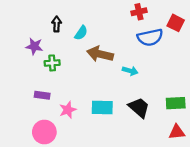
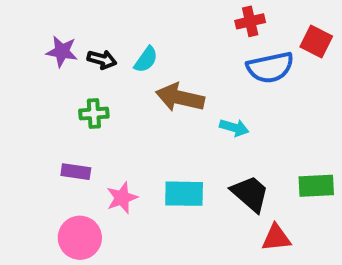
black arrow: (57, 24) -> (102, 59), moved, turned 104
purple star: (34, 46) -> (62, 51), moved
red triangle: (177, 132) -> (276, 238), moved

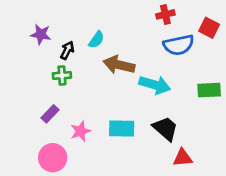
black arrow: (102, 59) -> (67, 50), moved, turned -78
cyan arrow: (234, 128) -> (155, 85), size x1.6
purple rectangle: (76, 172) -> (50, 114), turned -54
green rectangle: (316, 186) -> (209, 90), moved

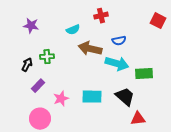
red cross: (165, 14) -> (101, 16), moved
cyan semicircle: (96, 40) -> (73, 30), turned 32
blue semicircle: (179, 45) -> (119, 41), moved, size x0.6
black arrow: (67, 50) -> (27, 65), moved
green rectangle: (209, 90) -> (144, 74), moved

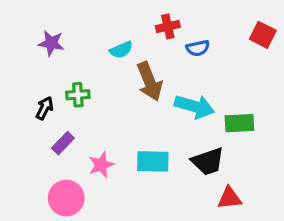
blue semicircle: (119, 41) -> (198, 48), moved
brown arrow: (90, 49) -> (149, 81), turned -125
black trapezoid: (125, 97) -> (208, 161), turned 120

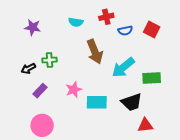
red square: (263, 35) -> (152, 29), moved
cyan semicircle: (121, 50) -> (76, 22), moved, turned 32
cyan arrow: (194, 106) -> (123, 67), turned 125
black arrow: (45, 108) -> (28, 68), turned -144
pink star: (101, 165) -> (74, 90), moved

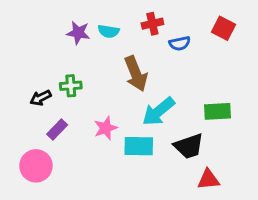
purple star: (33, 27) -> (78, 33), moved
red square: (152, 29) -> (224, 28), moved
cyan arrow: (123, 67) -> (158, 111), moved
pink circle: (42, 125) -> (36, 166), moved

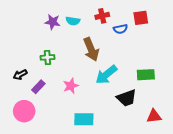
red square: (224, 28) -> (141, 18), moved, turned -35
black arrow: (41, 98) -> (20, 75), moved
cyan rectangle: (139, 146) -> (84, 119), moved
red triangle: (208, 179) -> (154, 116), moved

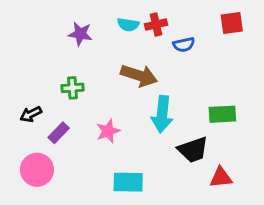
red square: (141, 18) -> (232, 23), moved
cyan semicircle: (73, 21) -> (128, 25), moved
brown arrow: (91, 49) -> (139, 76), turned -50
cyan arrow: (106, 75) -> (162, 114), turned -45
red triangle: (154, 116) -> (221, 178), moved

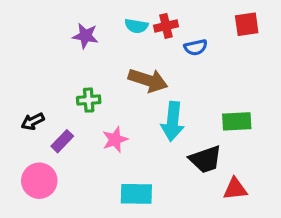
green cross: (73, 88) -> (89, 100), moved

